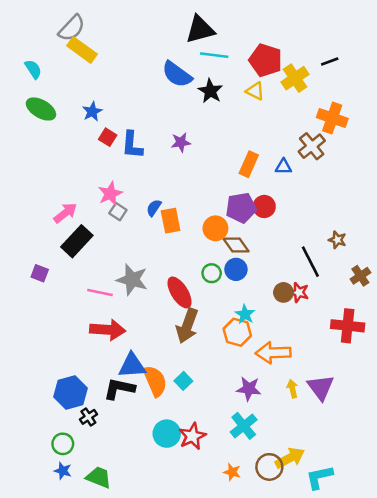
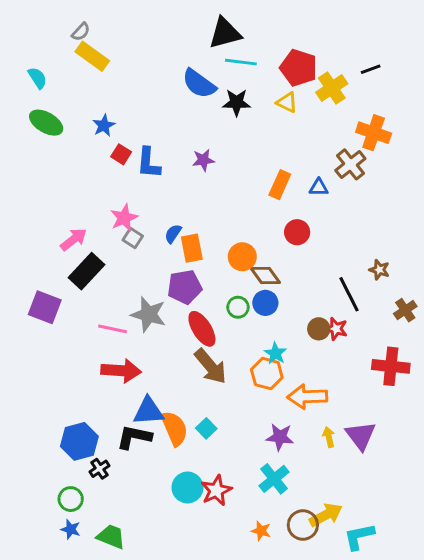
gray semicircle: (72, 28) -> (81, 32), size x0.6
black star: (210, 91) -> (237, 102), turned -30
purple pentagon: (241, 208) -> (185, 287), moved
purple square: (40, 273) -> (45, 307), size x1.6
brown arrow: (187, 326) -> (211, 366), turned -60

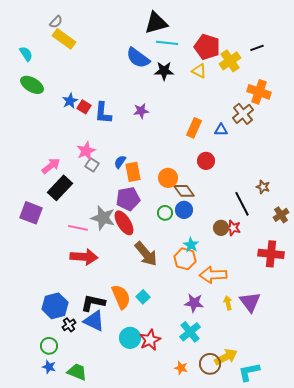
blue star: (104, 125) -> (70, 101), moved
red ellipse: (202, 329) -> (124, 223), moved
blue triangle: (149, 411) -> (94, 321), moved, turned 30

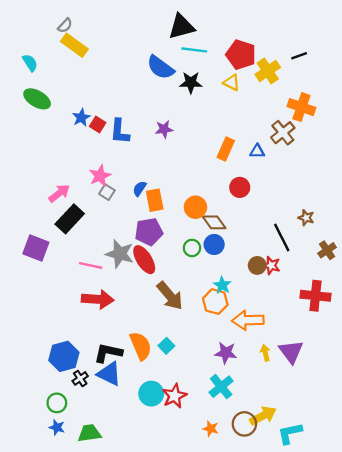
green trapezoid: (77, 372) -> (89, 433), turned -30

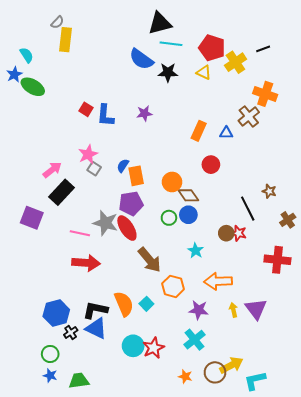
yellow rectangle: (74, 45) -> (66, 40), turned 60
blue star: (81, 118) -> (14, 74), moved
orange hexagon: (215, 302) -> (173, 286), moved

